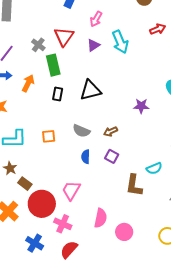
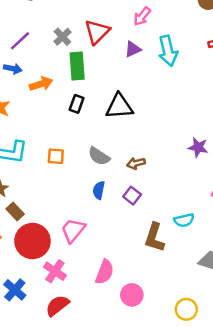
orange arrow: (28, 83) -> (41, 84), turned 36
purple star: (141, 106) -> (198, 147), moved

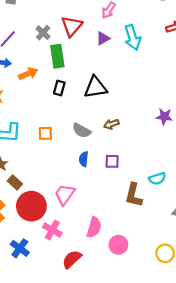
brown arrow: (136, 163) -> (111, 124), moved
purple square: (132, 196) -> (112, 161), turned -32
red semicircle: (57, 306) -> (72, 259), moved

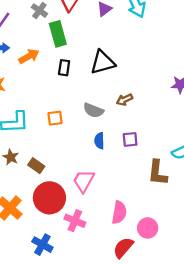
brown rectangle: (15, 182) -> (36, 166), moved
red semicircle: (72, 259) -> (123, 248), moved

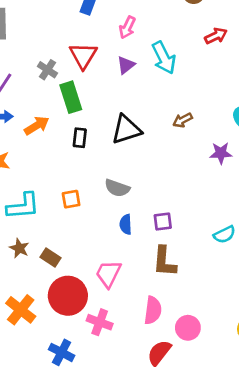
brown arrow: (125, 100) -> (183, 120), moved
brown L-shape: (157, 173) -> (164, 262), moved

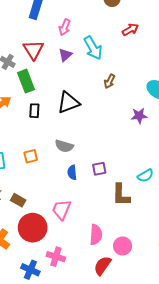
brown arrow: (183, 120) -> (110, 81), moved, turned -32
brown L-shape: (164, 262) -> (121, 195), moved
pink cross: (100, 322) -> (56, 257), moved

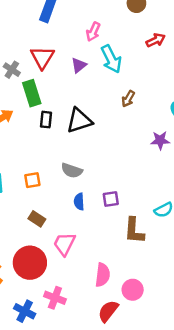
pink arrow: (65, 27) -> (93, 32), moved
black rectangle: (34, 111) -> (46, 120), moved
brown rectangle: (18, 200) -> (37, 219), moved

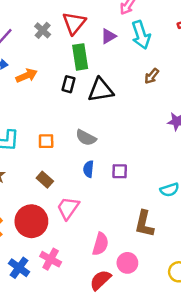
green rectangle: (32, 93) -> (80, 57), moved
brown L-shape: (134, 231) -> (144, 224), moved

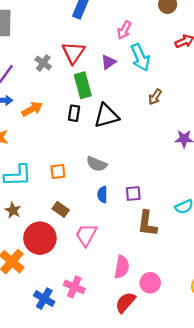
red circle: (31, 221) -> (40, 238), moved
brown L-shape: (144, 224) -> (147, 224), moved

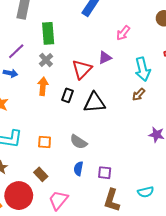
red triangle: (73, 53) -> (82, 69), moved
cyan arrow: (140, 57) -> (143, 69), moved
gray cross: (43, 63) -> (46, 60), moved
green rectangle: (83, 85) -> (48, 33), moved
orange arrow: (32, 109) -> (43, 86), moved, turned -66

